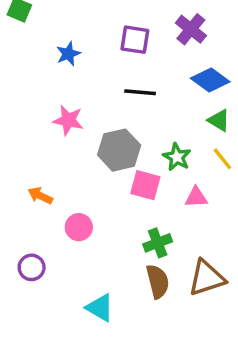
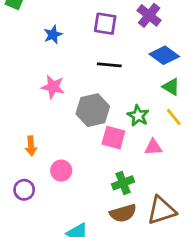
orange arrow: (40, 196) -> (31, 146), turned -120
purple circle: (32, 267) -> (24, 190), moved
brown semicircle: (158, 281) -> (123, 213), turned 88

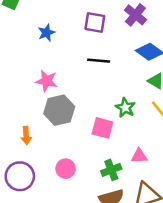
gray hexagon: (93, 110) -> (59, 110), moved
pink triangle: (153, 147) -> (139, 156), moved
pink circle: (61, 171) -> (66, 169), moved
purple circle: (24, 190) -> (20, 176), size x1.5

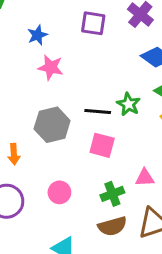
black line: (99, 61) -> (98, 112), moved
pink star: (46, 81) -> (51, 67), moved
green star: (125, 108) -> (129, 104), moved

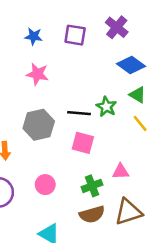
blue star: (37, 35) -> (34, 36), moved, turned 30

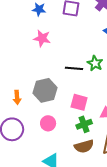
gray hexagon: (39, 125) -> (45, 90), moved
pink square: (83, 143) -> (79, 102), moved

